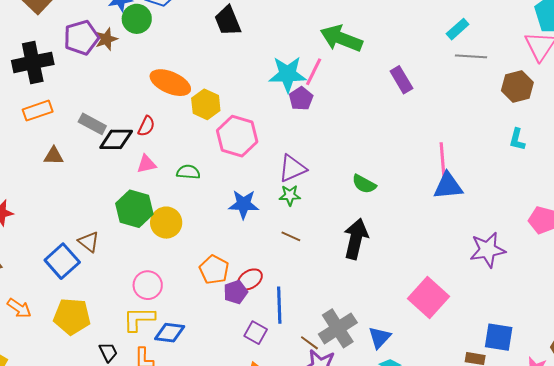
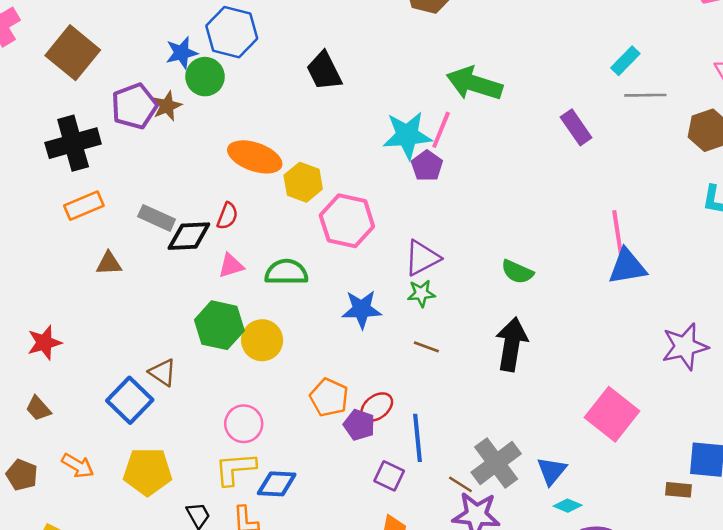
purple rectangle: (401, 80) -> (576, 127), moved
green semicircle: (188, 172) -> (286, 272), size x1.4
purple pentagon: (236, 292) -> (359, 425), turned -30

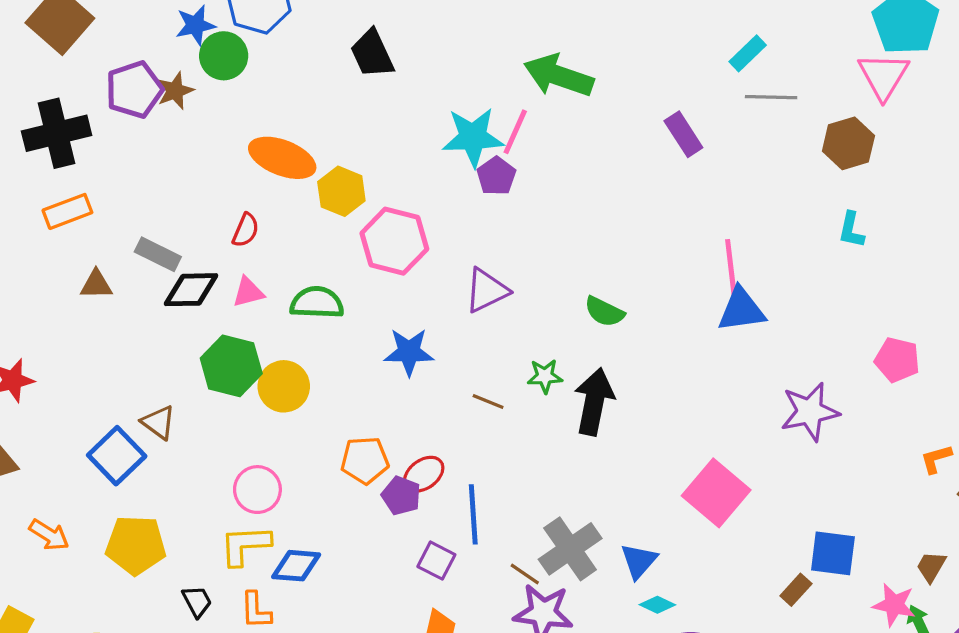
gray rectangle: (157, 218) -> (158, 254), moved
black diamond: (189, 236) -> (191, 290), moved
green star: (421, 293) -> (545, 376), moved
orange pentagon: (329, 397) -> (365, 460), turned -30
brown rectangle: (678, 490) -> (796, 590), turned -55

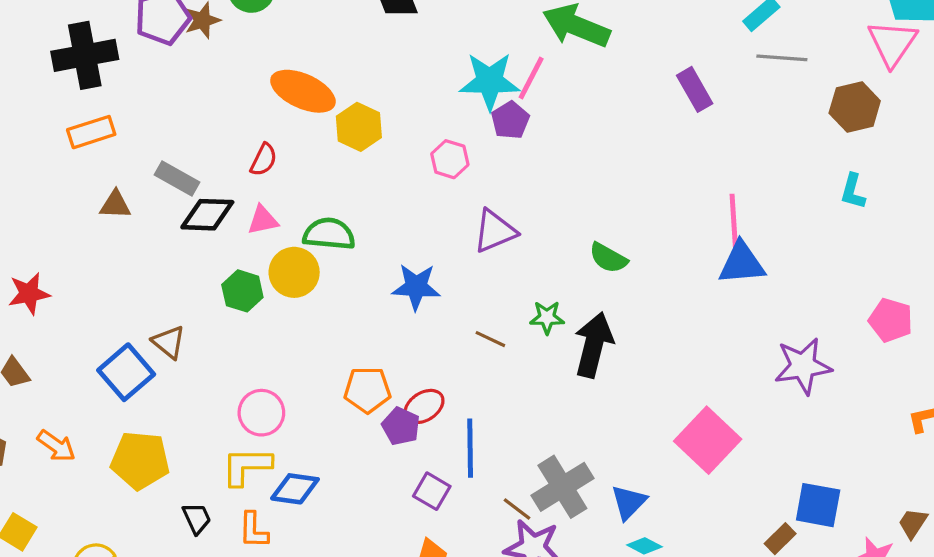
pink hexagon: (394, 241) -> (450, 159), moved, size x0.6
green hexagon: (231, 366) -> (242, 291), size x0.7
yellow circle: (284, 386) -> (294, 272), moved

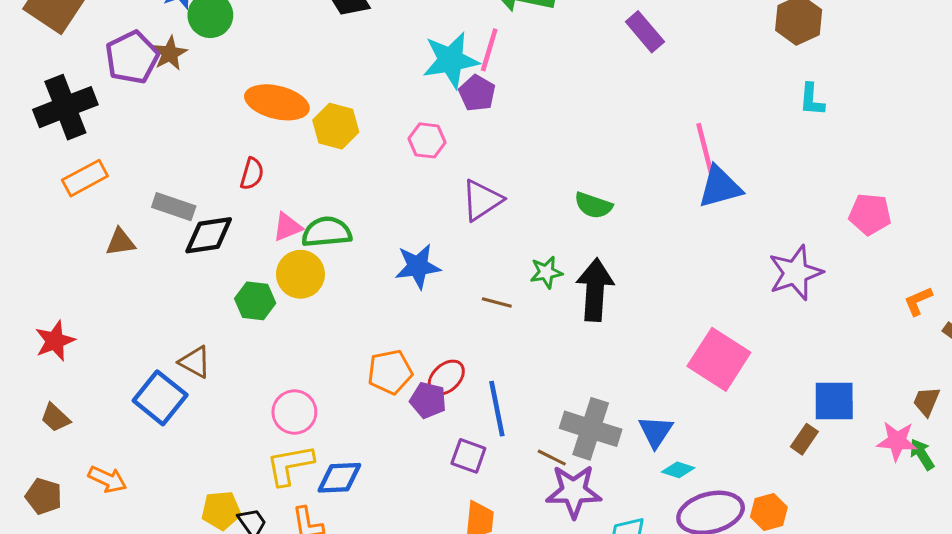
pink triangle: (263, 220) -> (287, 227), moved
yellow pentagon: (140, 460) -> (221, 510), moved, size x0.7
gray cross: (562, 487) -> (591, 429), turned -30

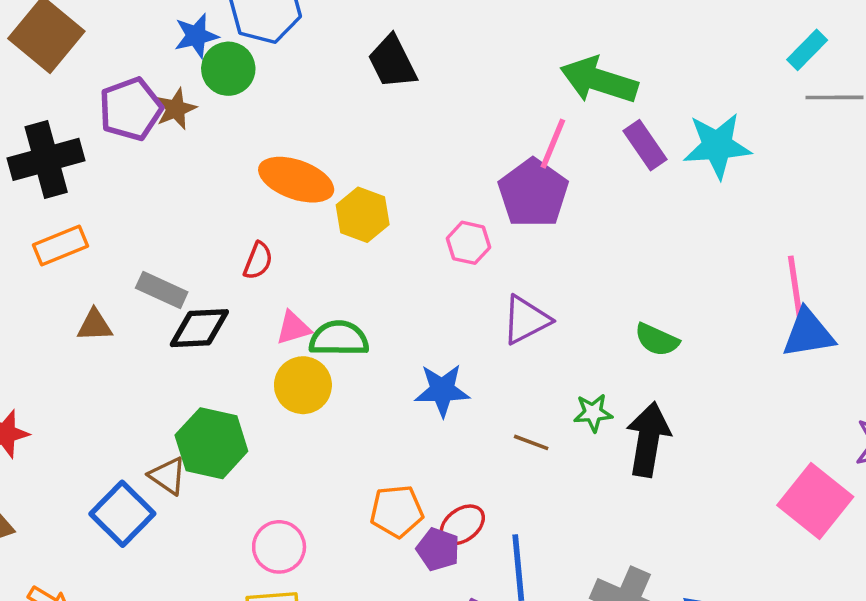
purple rectangle: (645, 32) -> (645, 145), moved
cyan star: (451, 60) -> (717, 146), moved
purple pentagon: (477, 93) -> (533, 193), size x1.6
green hexagon: (255, 301) -> (211, 443), moved, size x1.5
pink square: (719, 359) -> (815, 501), moved

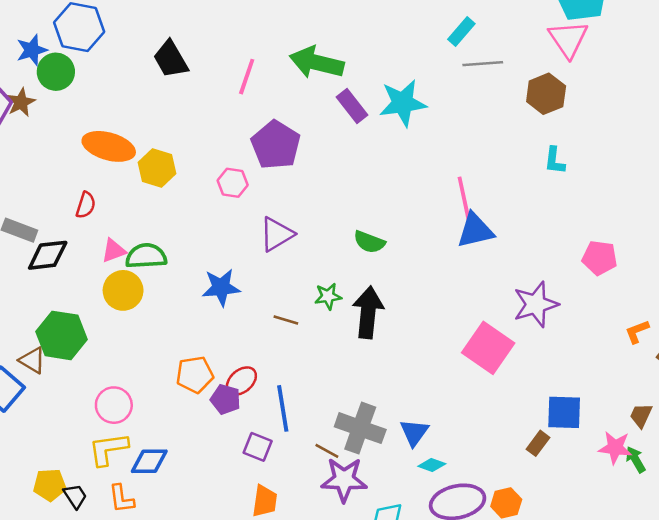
pink line: (553, 144) -> (247, 77), moved

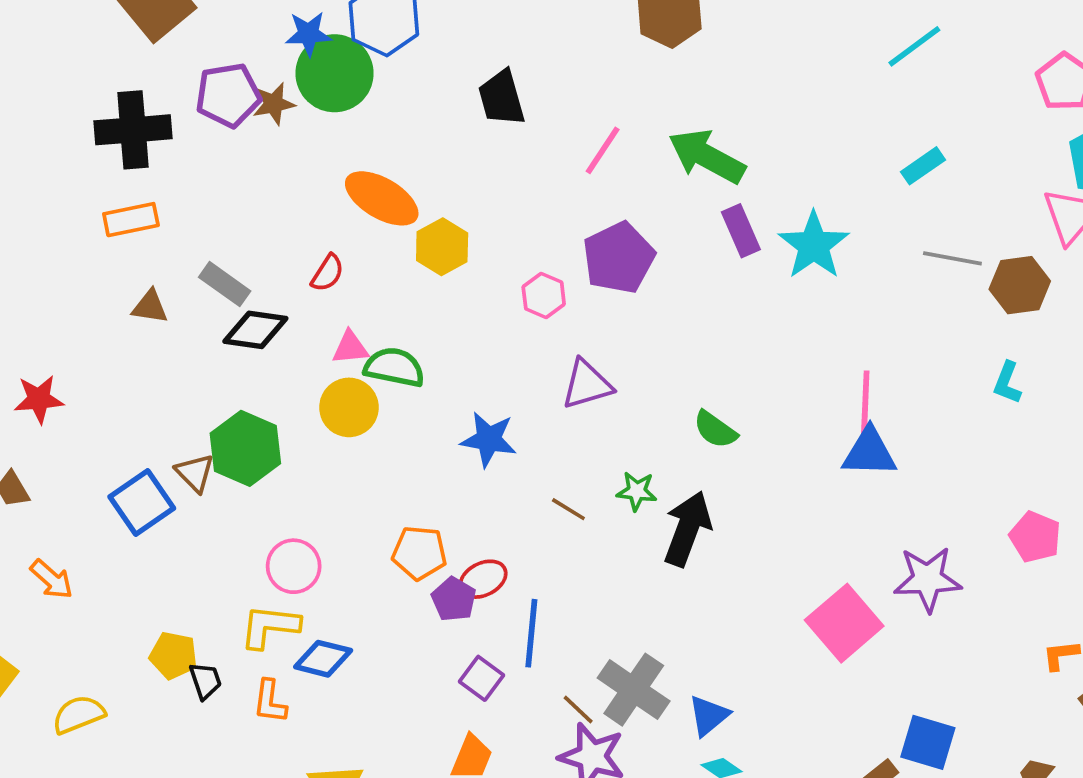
gray line: (483, 64) -> (952, 258), moved
green circle: (56, 72) -> (335, 73), size x1.4
cyan star: (403, 103) -> (814, 245), turned 30

